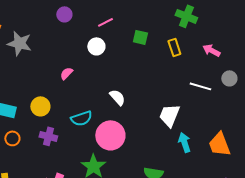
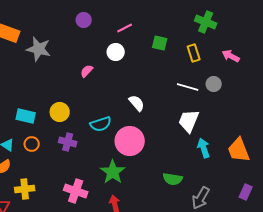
pink semicircle: (66, 73) -> (87, 71), moved
gray circle: (229, 78) -> (214, 84), moved
white line: (200, 86) -> (188, 87), moved

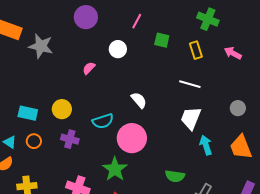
purple circle: (84, 20) -> (86, 17), size x1.5
pink line: (125, 28) -> (137, 21), moved, turned -35
gray circle: (214, 84) -> (238, 108), moved

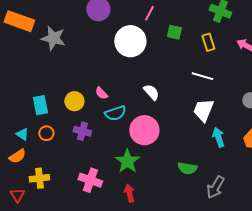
white circle: (118, 49) -> (130, 41), size x1.8
pink semicircle: (89, 68) -> (101, 93), moved, turned -88
cyan rectangle: (28, 113) -> (40, 105), turned 66

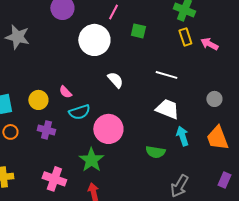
yellow rectangle: (208, 42) -> (185, 37), moved
white semicircle: (151, 92) -> (115, 80), moved
white trapezoid: (203, 110) -> (167, 109), turned 90
green semicircle: (187, 168) -> (155, 152), moved

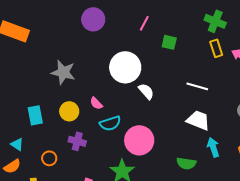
gray star: (17, 37) -> (63, 72), moved
white circle: (94, 40) -> (125, 67), moved
orange circle: (10, 132) -> (49, 158), moved

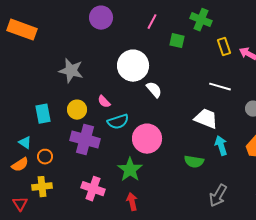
green cross: (215, 21) -> (201, 20), moved
white line: (197, 86) -> (220, 87), moved
purple cross: (77, 141) -> (85, 140), size x1.6
orange circle: (49, 158) -> (45, 157), moved

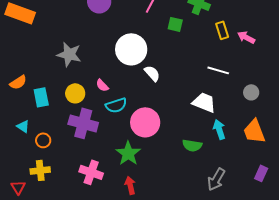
orange semicircle: (20, 165) -> (18, 82), moved

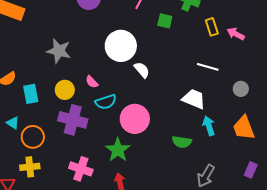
orange circle: (43, 140) -> (33, 137), size x1.5

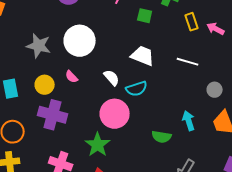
white circle: (121, 46) -> (80, 41), moved
white semicircle: (142, 70) -> (112, 78), moved
gray circle: (241, 89) -> (215, 90), moved
white trapezoid: (194, 99) -> (143, 56), moved
cyan semicircle: (106, 102) -> (137, 89), moved

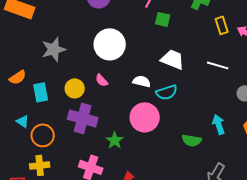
green square: (145, 16) -> (163, 19), moved
gray star: (39, 46) -> (54, 49), moved, turned -30
white semicircle: (112, 78) -> (142, 81), turned -36
green star: (98, 145) -> (115, 140), moved, size x0.7

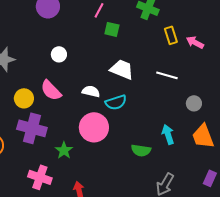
white circle: (110, 44) -> (59, 54), size x0.5
pink semicircle: (102, 80) -> (51, 90), size x1.6

